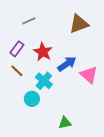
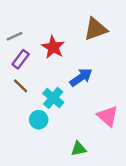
gray line: (29, 21) -> (15, 36), moved
red star: (43, 52) -> (53, 47), moved
pink triangle: (89, 75) -> (108, 116), moved

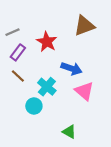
blue arrow: (81, 77) -> (71, 69), turned 54
pink triangle: (108, 116) -> (84, 91), moved
green triangle: (79, 149) -> (69, 132), turned 40

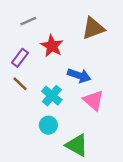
gray line: (13, 32) -> (28, 21), moved
cyan circle: (34, 106) -> (48, 125), moved
green triangle: (69, 132) -> (77, 145), size x1.5

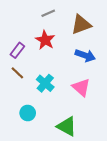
gray line: (28, 21) -> (48, 13), moved
blue arrow: (79, 75) -> (85, 55), moved
cyan circle: (48, 125) -> (28, 113), moved

